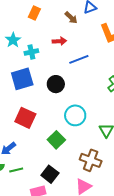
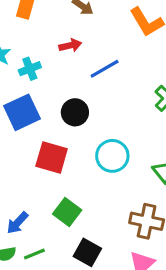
red square: (25, 118) -> (52, 157), moved
green square: (56, 140) -> (67, 212), moved

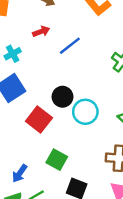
black circle: (75, 112) -> (63, 97), moved
red square: (52, 157) -> (39, 120), turned 30

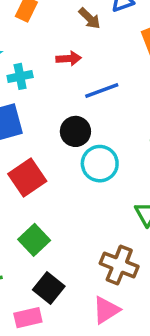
black circle: (63, 97) -> (75, 131), moved
cyan circle: (85, 112) -> (100, 164), moved

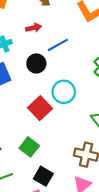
black circle: (75, 131) -> (36, 63), moved
red square: (27, 177) -> (40, 108), moved

